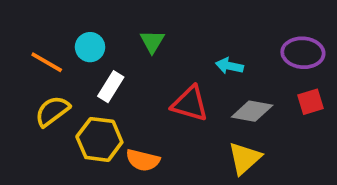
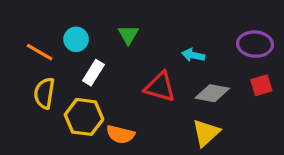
yellow semicircle: (52, 111) -> (44, 93), turned -44

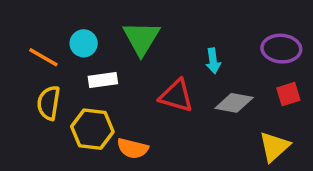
green triangle: (128, 35) -> (141, 38), size x1.6
cyan arrow: (193, 55) -> (213, 61), turned -110
white rectangle: (93, 73) -> (103, 80), turned 50
yellow triangle: (206, 133) -> (274, 147), moved

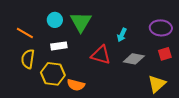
cyan circle: (84, 43) -> (55, 20), moved
cyan arrow: (213, 61) -> (122, 35), turned 32

